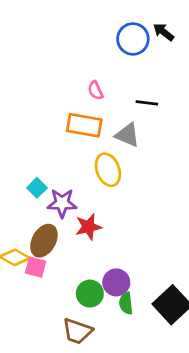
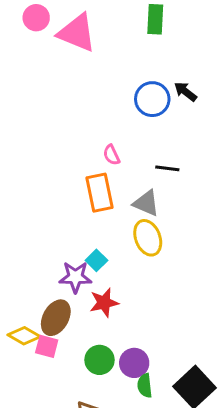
orange rectangle: (84, 125) -> (99, 193), turned 68
yellow ellipse: (108, 170) -> (148, 238), moved
cyan square: (37, 188) -> (96, 260), moved
green circle: (90, 294) -> (99, 360), moved

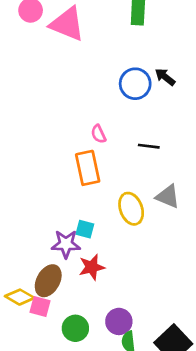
gray triangle: (146, 203) -> (168, 196), moved
cyan square: (96, 260) -> (85, 229), turned -30
green circle: (99, 360) -> (75, 328), moved

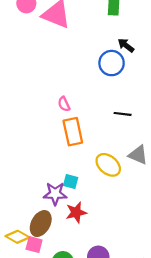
black arrow: (165, 77) -> (126, 45), moved
pink semicircle: (98, 134) -> (64, 104), moved
yellow ellipse: (131, 209) -> (108, 165), turned -30

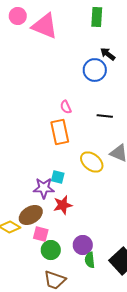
pink semicircle: (64, 104) -> (66, 107), moved
brown ellipse: (41, 224) -> (31, 215), turned 30
pink square: (34, 245) -> (41, 234), moved

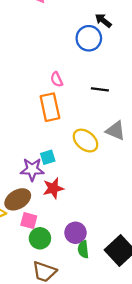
cyan square: (58, 177) -> (48, 157), turned -32

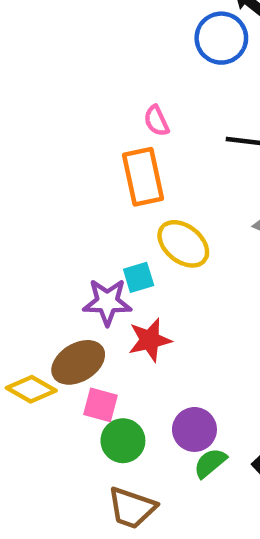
yellow ellipse: (85, 141) -> (183, 244), moved
green semicircle: (83, 249) -> (210, 463), turned 56

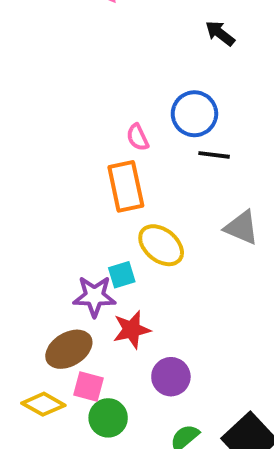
blue circle: (221, 38) -> (194, 114), moved
yellow diamond: (31, 389) -> (43, 404), moved
purple circle: (194, 429) -> (171, 377), moved

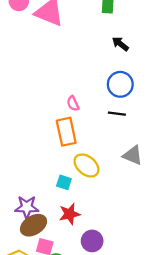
blue circle: (194, 114) -> (120, 84), moved
cyan square: (122, 275) -> (64, 182), turned 35
purple star: (94, 296) -> (27, 207), moved

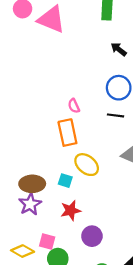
purple star: (27, 207) -> (30, 204), turned -30
brown ellipse: (34, 225) -> (32, 184), moved, turned 30

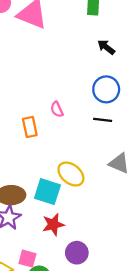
orange rectangle: (67, 133) -> (30, 127), moved, size x0.7
cyan square: (65, 181) -> (47, 192), size x1.6

